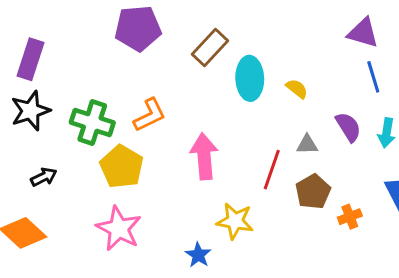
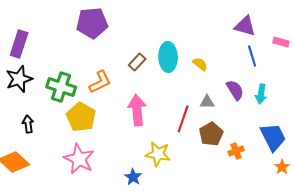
brown rectangle: (210, 47) -> (137, 62), moved, size x0.7
black arrow: (44, 177) -> (28, 124), turned -72

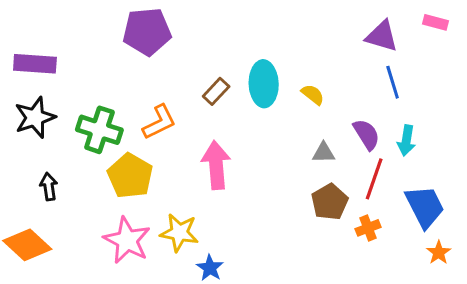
pink rectangle: (281, 42) -> (436, 22), moved
purple rectangle: (19, 44) -> (35, 64), turned 76
red line: (183, 119) -> (374, 179), moved
yellow star: (158, 154) -> (179, 233), moved

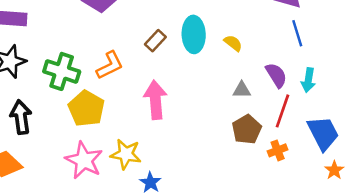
black arrow: (49, 187) -> (21, 117), size x1.5

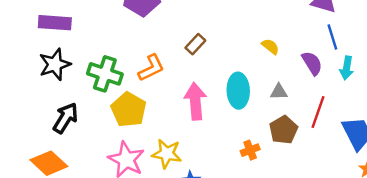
cyan ellipse: (194, 34) -> (238, 91), moved
purple semicircle: (276, 75) -> (312, 63), moved
cyan arrow: (308, 80) -> (347, 68), moved
black arrow: (21, 117) -> (66, 118), turned 40
orange cross: (278, 150) -> (250, 150), moved

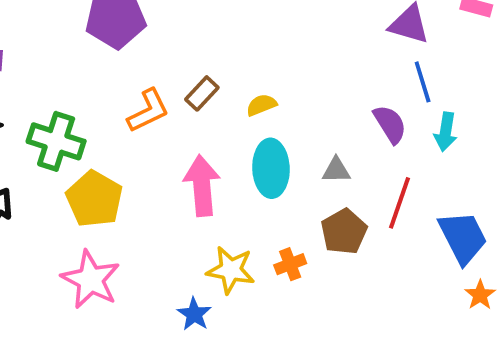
yellow semicircle: (270, 46) -> (261, 105), moved, turned -60
orange L-shape: (151, 68) -> (148, 111), moved
yellow star: (167, 154) -> (231, 270), moved

